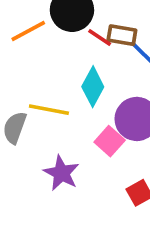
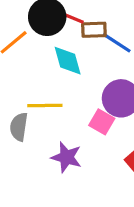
red line: (100, 37) -> (73, 18), moved
cyan diamond: (93, 87) -> (68, 61), moved, turned -32

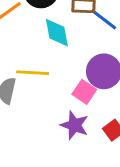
purple star: (66, 157) -> (74, 125), moved

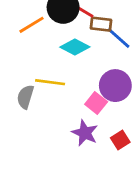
cyan diamond: (57, 33) -> (75, 47), turned -56

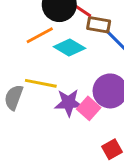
orange line: (32, 25) -> (40, 35), moved
purple star: (85, 133) -> (69, 103), moved, turned -30

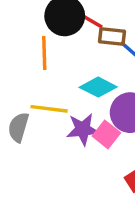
orange line: (40, 35) -> (44, 53), turned -60
cyan diamond: (69, 47) -> (98, 87), moved

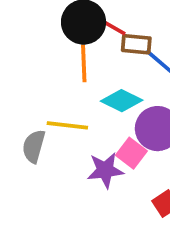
orange line: (44, 53) -> (84, 63), moved
purple star: (83, 129) -> (105, 170), moved

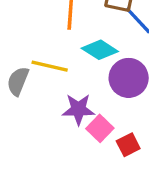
pink square: (131, 153) -> (100, 128), moved

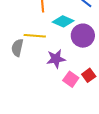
pink square: (100, 128) -> (71, 79), moved

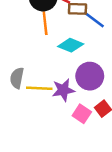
yellow line: (35, 36) -> (39, 88), moved
purple circle: (83, 36) -> (90, 76), moved

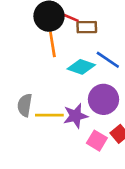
blue line: (94, 20) -> (108, 60), moved

